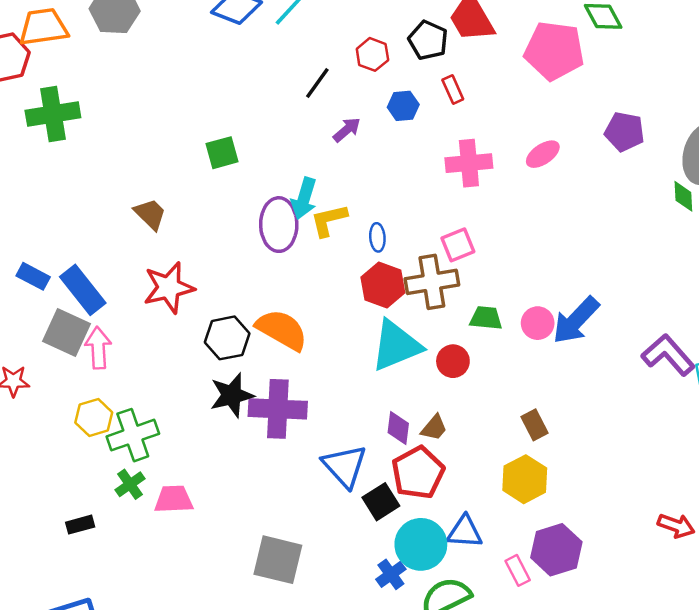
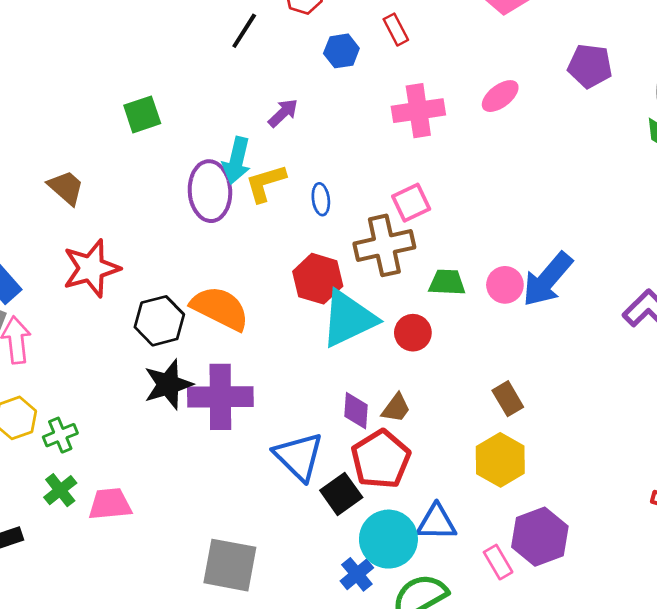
purple arrow: (347, 130) -> (283, 113), moved
red hexagon: (383, 285) -> (318, 279), moved
green cross: (133, 435) -> (60, 435), size x0.6

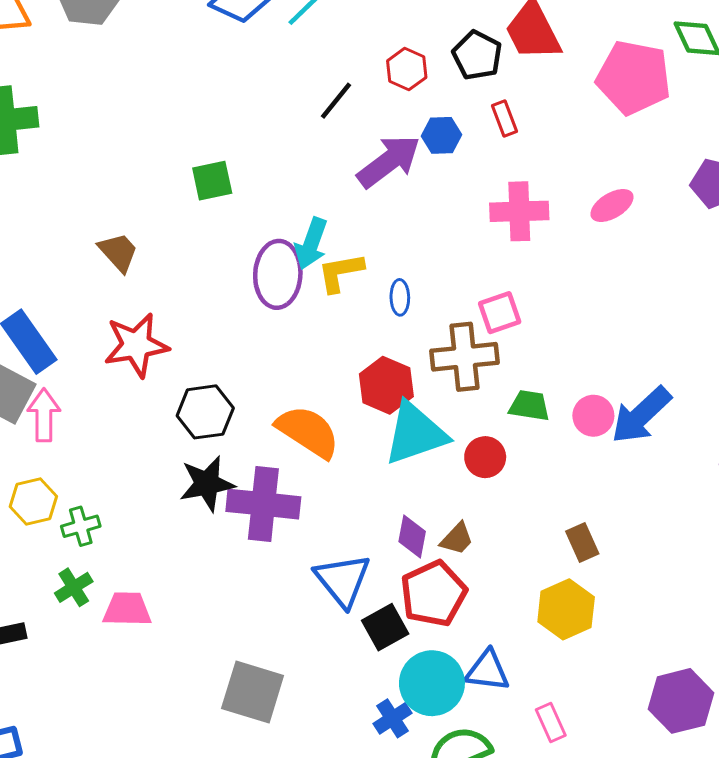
purple arrow: (283, 113) -> (389, 161), moved, size x1.8
orange semicircle: (220, 308) -> (308, 432), moved
purple hexagon: (540, 537) -> (681, 701), moved

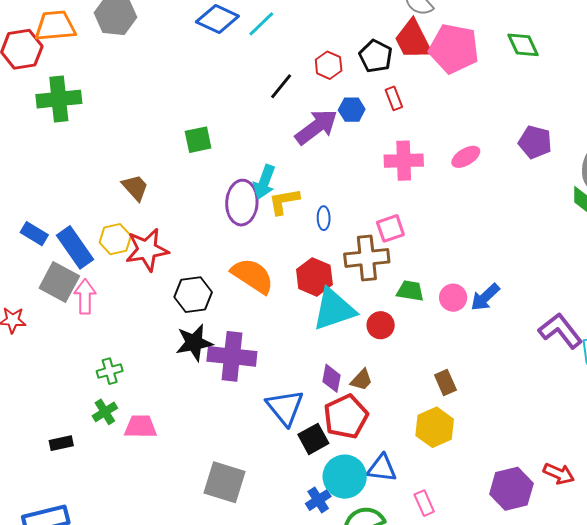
pink pentagon: (634, 77) -> (454, 49), moved
blue arrow: (641, 415) -> (485, 297), size x0.7
orange semicircle: (308, 432) -> (252, 276), moved
yellow hexagon: (33, 502) -> (115, 239), moved

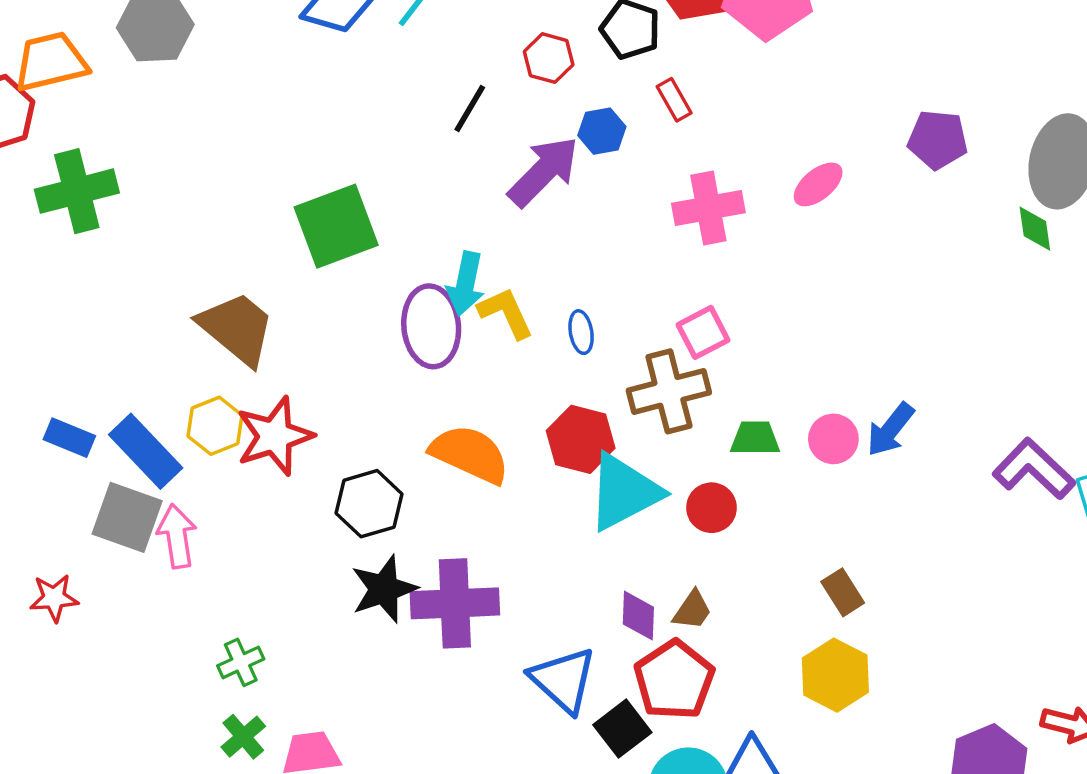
green square: (198, 140) -> (336, 226), size x1.6
brown trapezoid: (135, 187) -> (237, 328), size x1.6
yellow L-shape: (284, 201) -> (506, 313), turned 84

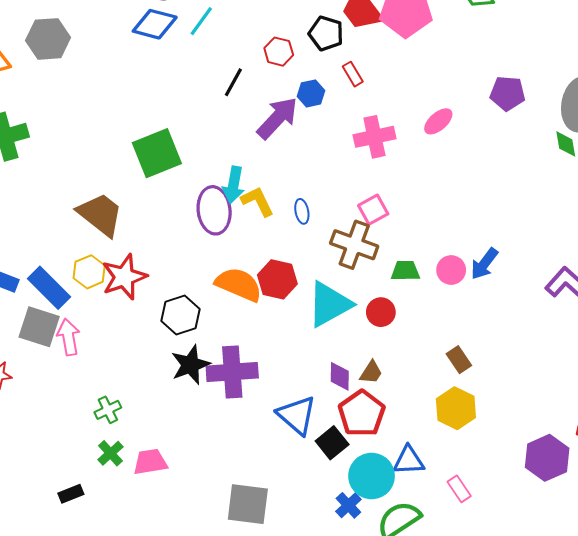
brown cross: (669, 391) -> (354, 245), turned 36
red hexagon: (581, 439) -> (277, 279), moved

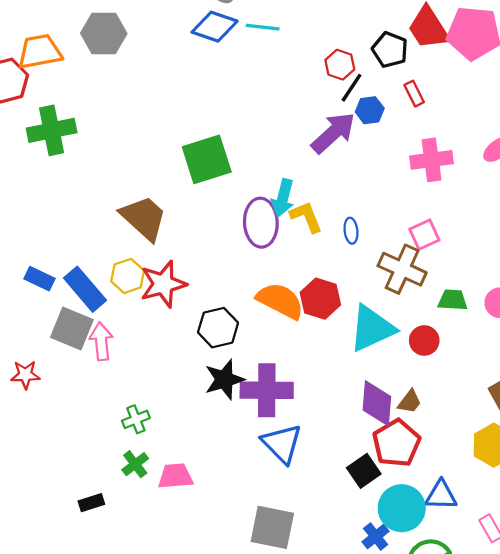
cyan line: (201, 21) -> (263, 27), turned 56
black line: (233, 82) -> (351, 88), moved
purple diamond: (340, 376) -> (377, 403), size x1.5
blue triangle: (297, 415) -> (282, 444), moved

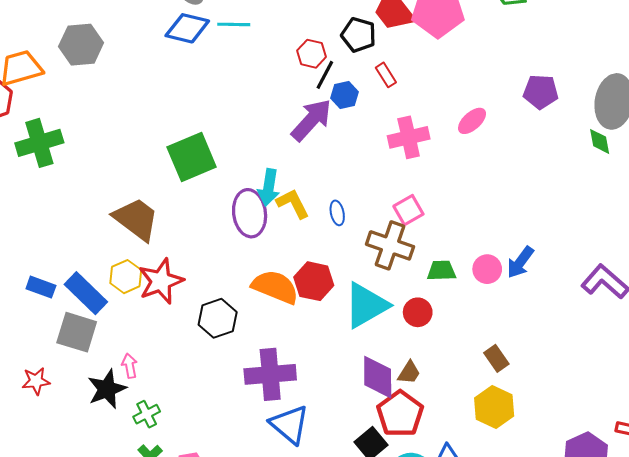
pink arrow: (101, 341) -> (130, 366), moved, size x0.7
black star: (224, 379) -> (107, 389), moved

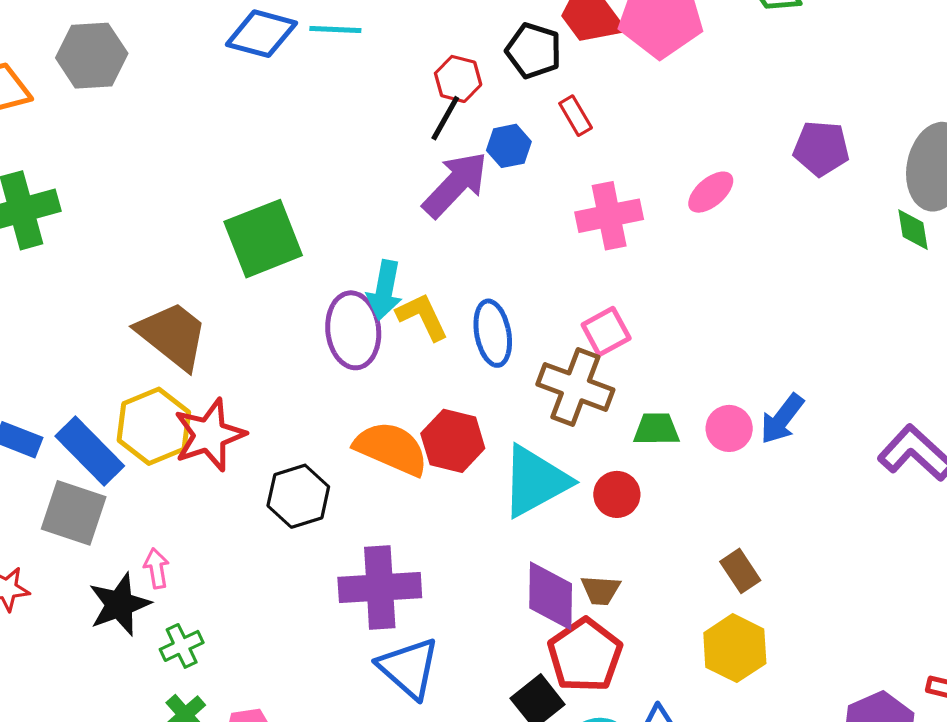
black line: (325, 75) -> (445, 118), moved
blue ellipse: (337, 213) -> (493, 333), size x1.6
yellow hexagon: (126, 277) -> (154, 426), size x1.4
brown trapezoid: (409, 373) -> (601, 590), turned 60

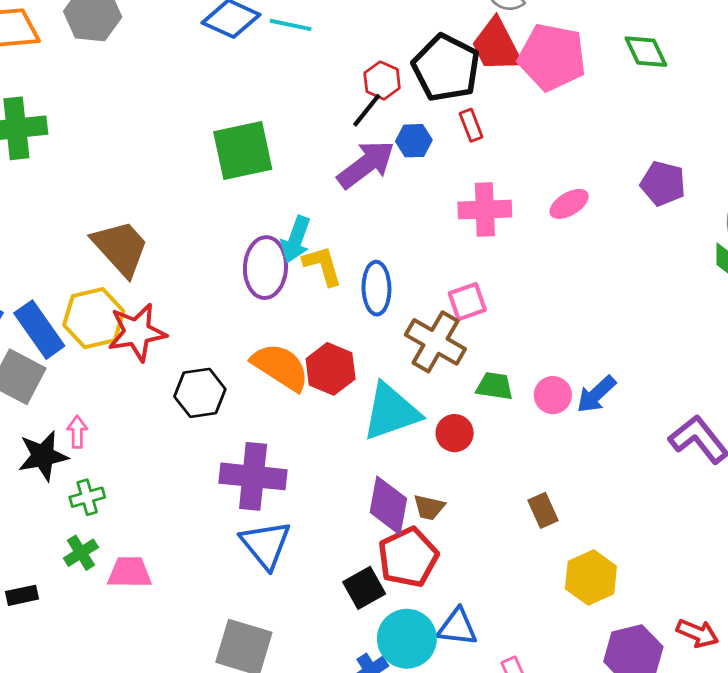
black pentagon: (534, 51) -> (446, 68), size x1.5
green square: (263, 239) -> (243, 151), moved
yellow hexagon: (735, 648) -> (591, 578), moved

